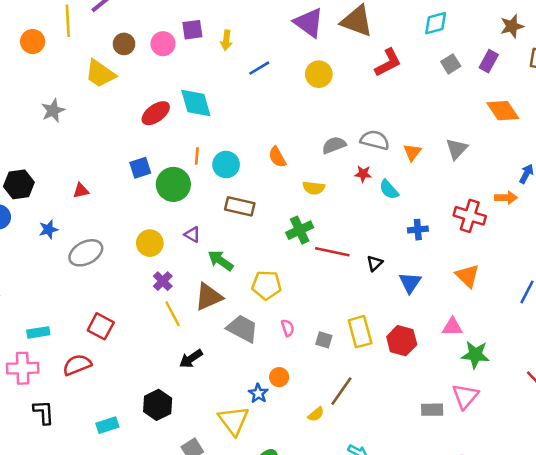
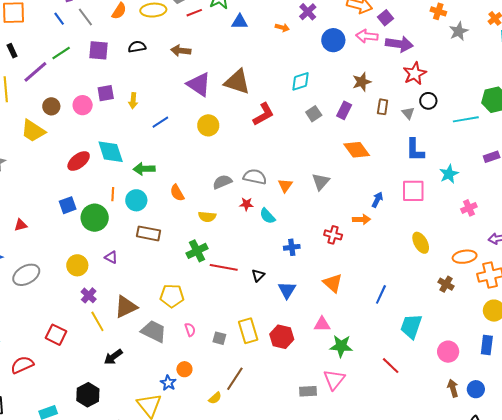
red cross: (470, 216) -> (333, 235), size x0.7
green arrow: (221, 261) -> (144, 169), moved, turned -35
red square: (101, 326) -> (56, 335), moved

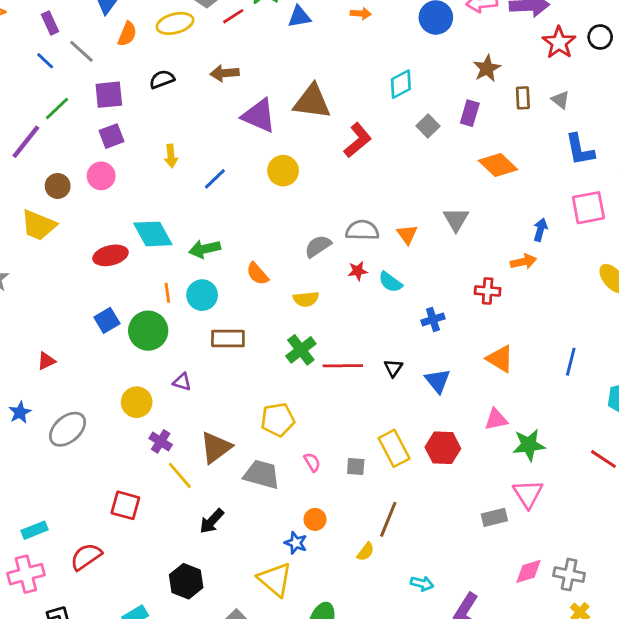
purple square: (106, 93) -> (112, 136), moved
black circle: (428, 101) -> (600, 37), moved
red ellipse: (79, 161) -> (111, 255), turned 35

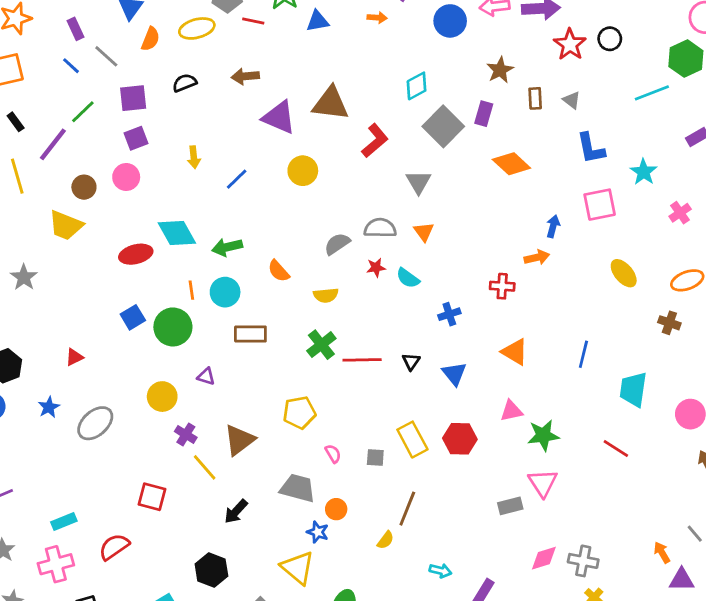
red line: (233, 16) -> (253, 21), turned 45
gray square: (428, 126) -> (443, 126), size x1.8
gray triangle: (456, 219) -> (418, 182), moved
gray trapezoid: (262, 474) -> (298, 488), moved

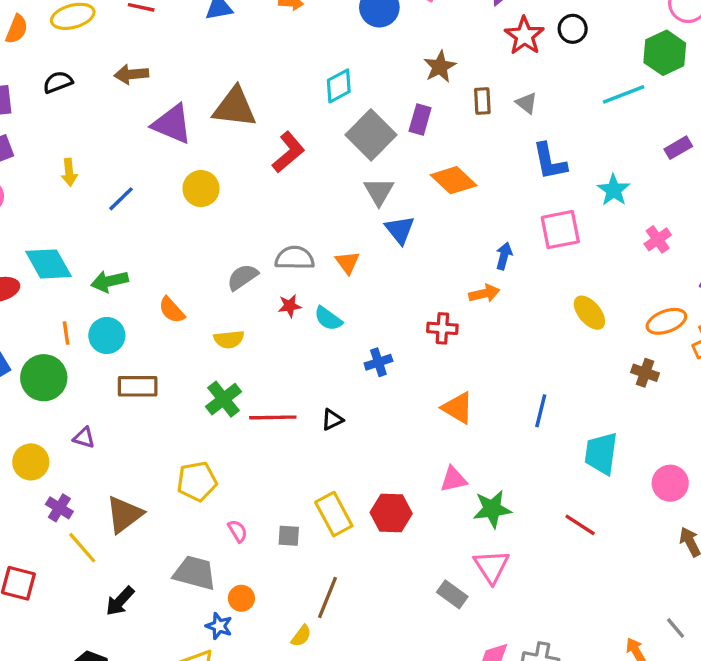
gray triangle: (418, 182) -> (379, 192), moved
black triangle: (411, 362) -> (332, 420), turned 30
blue triangle: (454, 374) -> (400, 230), moved
gray rectangle: (510, 506) -> (452, 594), turned 50

